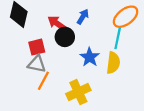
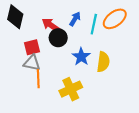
cyan line: (118, 38) -> (94, 24), moved
orange line: (43, 81) -> (38, 79), turned -30

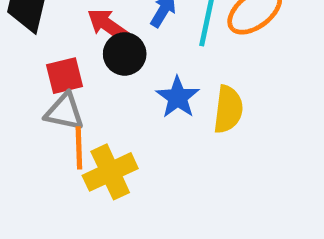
yellow cross: (71, 89) -> (110, 172), moved

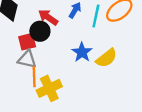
black circle: (125, 54) -> (40, 31), moved
yellow semicircle: (228, 109) -> (106, 58), turned 45

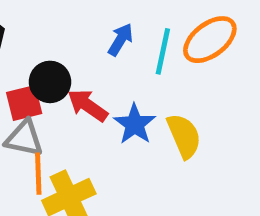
red arrow: (48, 17) -> (88, 105), moved
yellow semicircle: (106, 58) -> (184, 136), turned -75

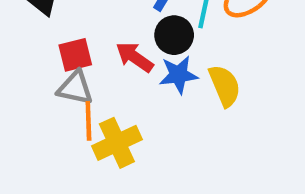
black circle: (50, 82) -> (174, 35), moved
blue star: (135, 124) -> (178, 75), turned 30

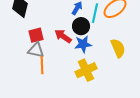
yellow semicircle: (225, 86) -> (118, 48), moved
yellow cross: (117, 143) -> (86, 70), moved

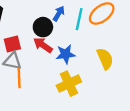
black circle: (81, 26) -> (43, 27), moved

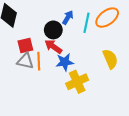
blue star: (66, 54) -> (65, 62), moved
orange line: (19, 78) -> (39, 61), moved

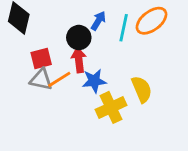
red arrow: (53, 47) -> (79, 60), turned 48
yellow semicircle: (110, 59) -> (142, 89), moved
orange line: (39, 61) -> (59, 79), turned 60

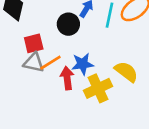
red arrow: (79, 60) -> (67, 78), moved
yellow semicircle: (142, 89) -> (126, 72), turned -30

